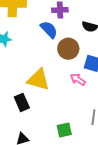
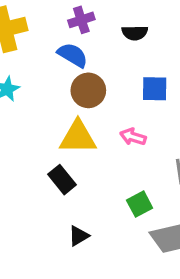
brown circle: (68, 49) -> (88, 90), moved
pink arrow: (78, 79) -> (133, 137), moved

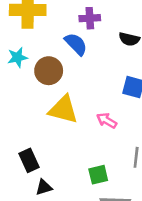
brown circle: (88, 90) -> (49, 71), moved
black rectangle: (62, 180) -> (29, 160), moved

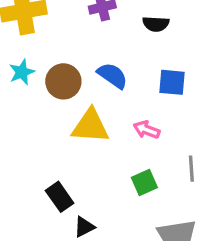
blue semicircle: (76, 44) -> (112, 76), moved
green square: (98, 175) -> (144, 183), moved

